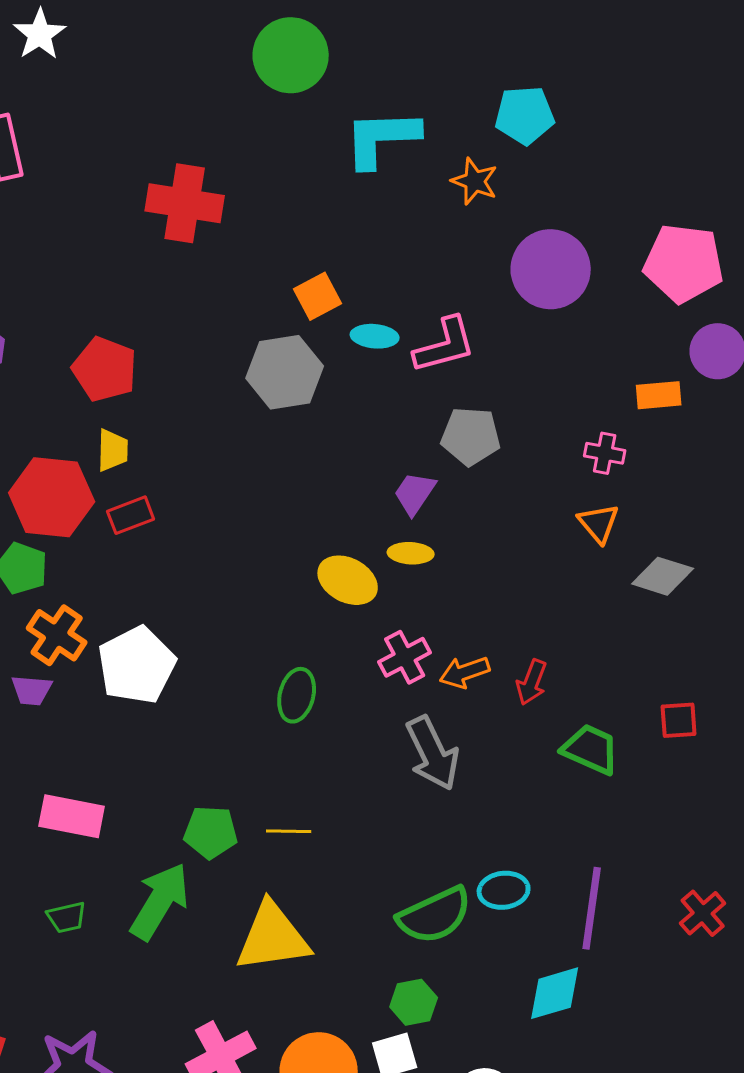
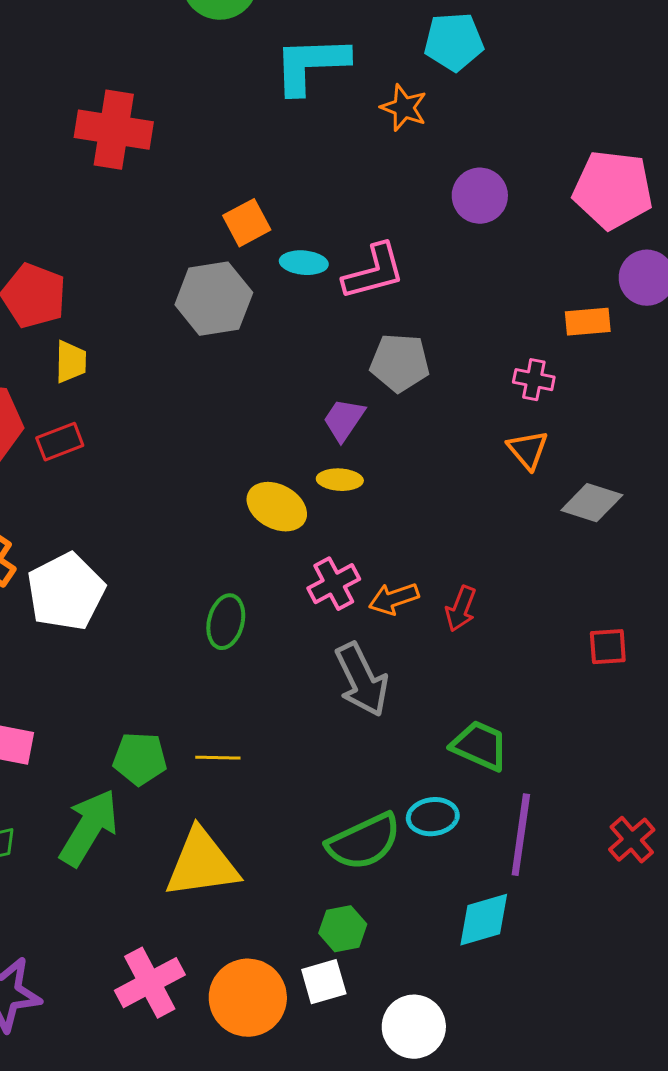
purple circle: (551, 269) -> (480, 196), size x0.7
yellow trapezoid: (113, 450) -> (71, 362), moved
green trapezoid: (591, 749) -> (480, 746), moved

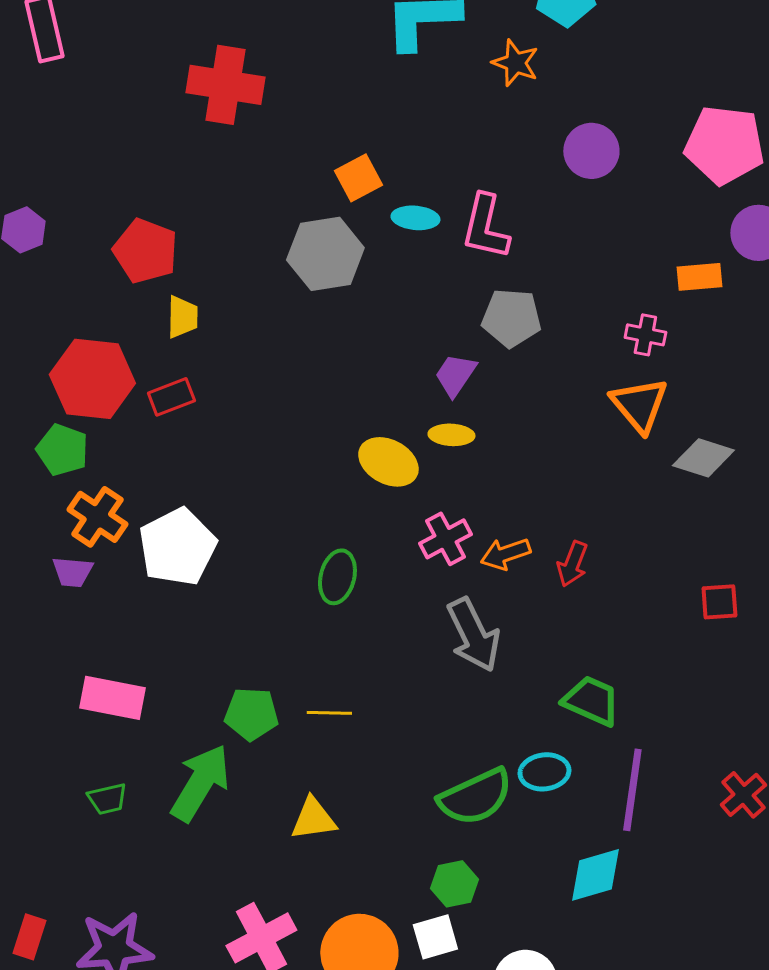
pink L-shape: (374, 272) -> (485, 227), turned 118
orange triangle: (528, 450) -> (639, 405), size x1.4
yellow triangle: (202, 864) -> (313, 819), size x0.6

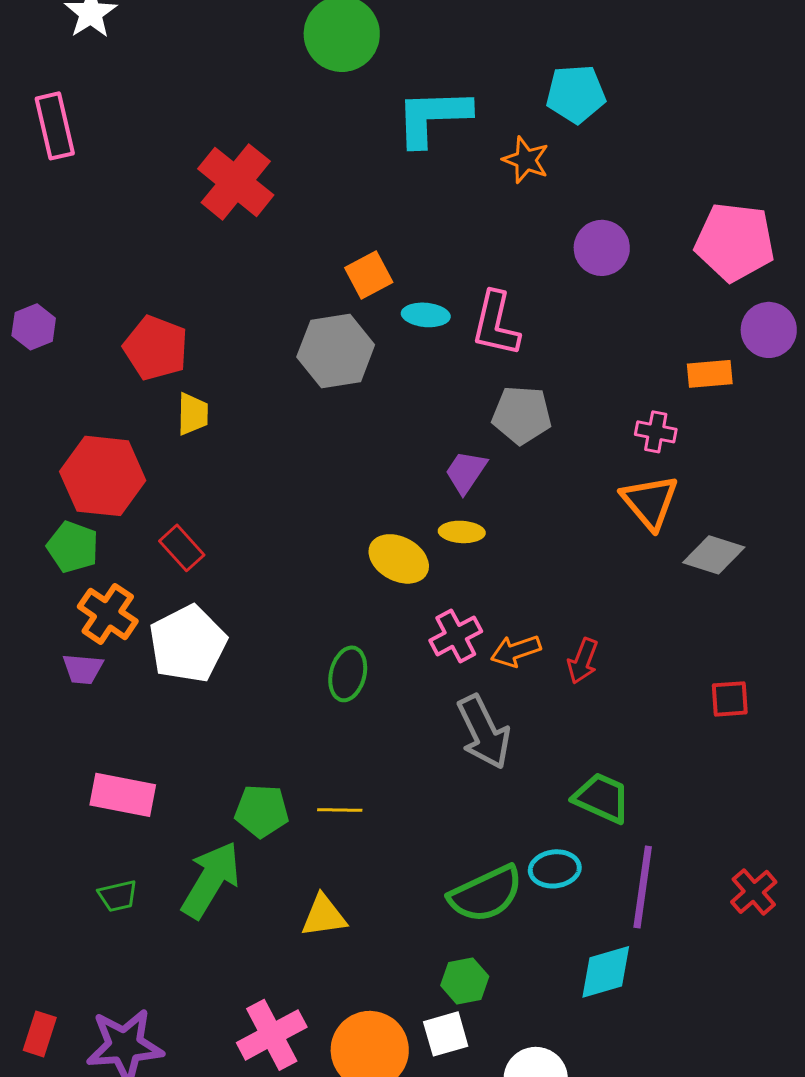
red cross: (225, 85) -> (236, 182), turned 30
red rectangle: (171, 397) -> (182, 548), moved, turned 69

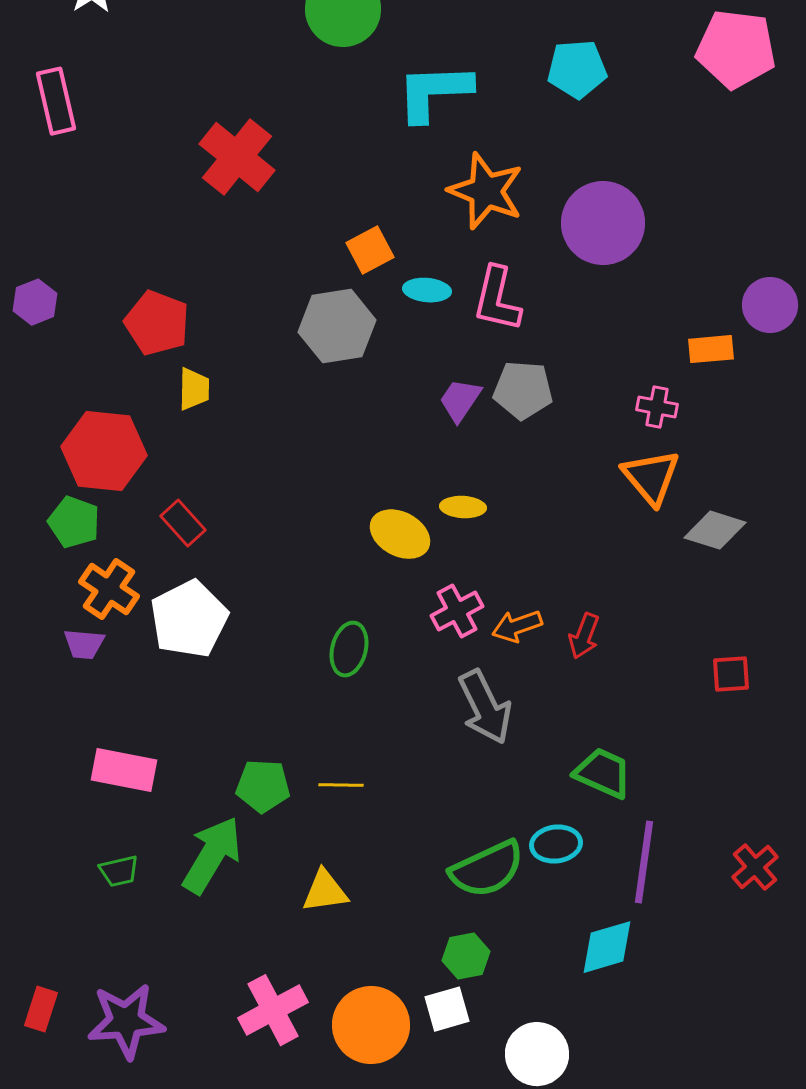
orange star: (526, 160) -> (486, 191), moved, size x1.6
pink pentagon: (735, 242) -> (736, 49), moved
purple circle: (602, 248) -> (603, 223), size x1.5
purple trapezoid: (466, 472) -> (460, 400), moved

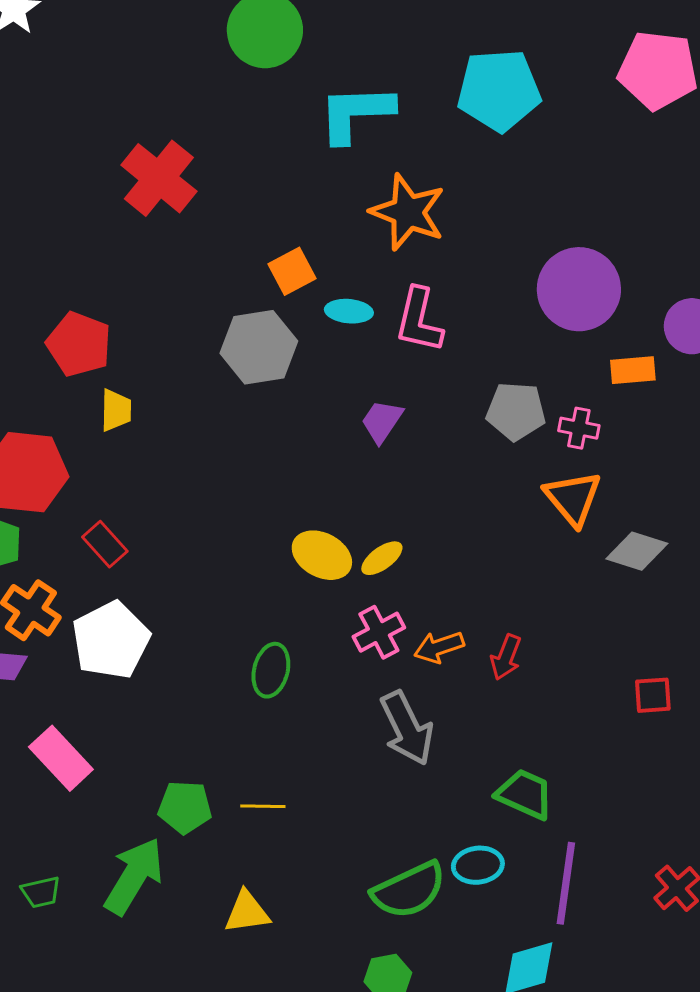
cyan pentagon: (577, 69) -> (499, 90), size x1.4
purple circle: (603, 223) -> (579, 289), moved
gray pentagon: (523, 390) -> (516, 411), moved
yellow ellipse: (463, 507) -> (382, 558), moved, turned -39
pink rectangle: (124, 770) -> (61, 758), moved, turned 36

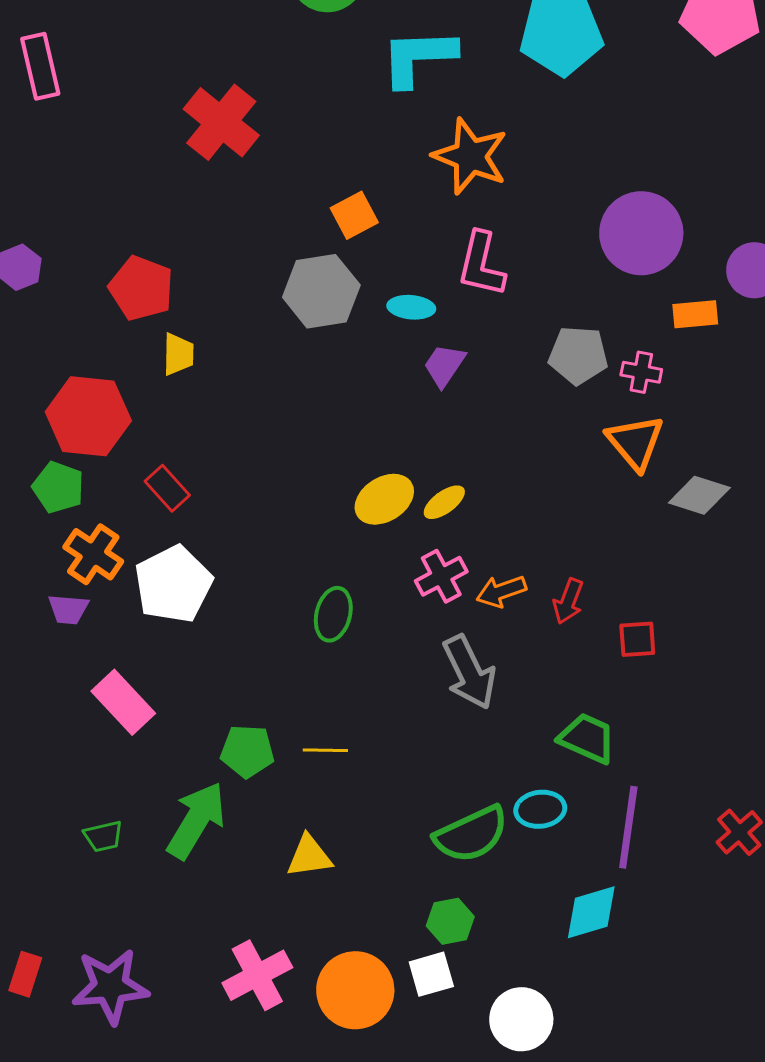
cyan ellipse: (349, 311) -> (411, 307), moved
yellow ellipse: (322, 555) -> (384, 499), turned -60
red square: (653, 695) -> (637, 639), moved

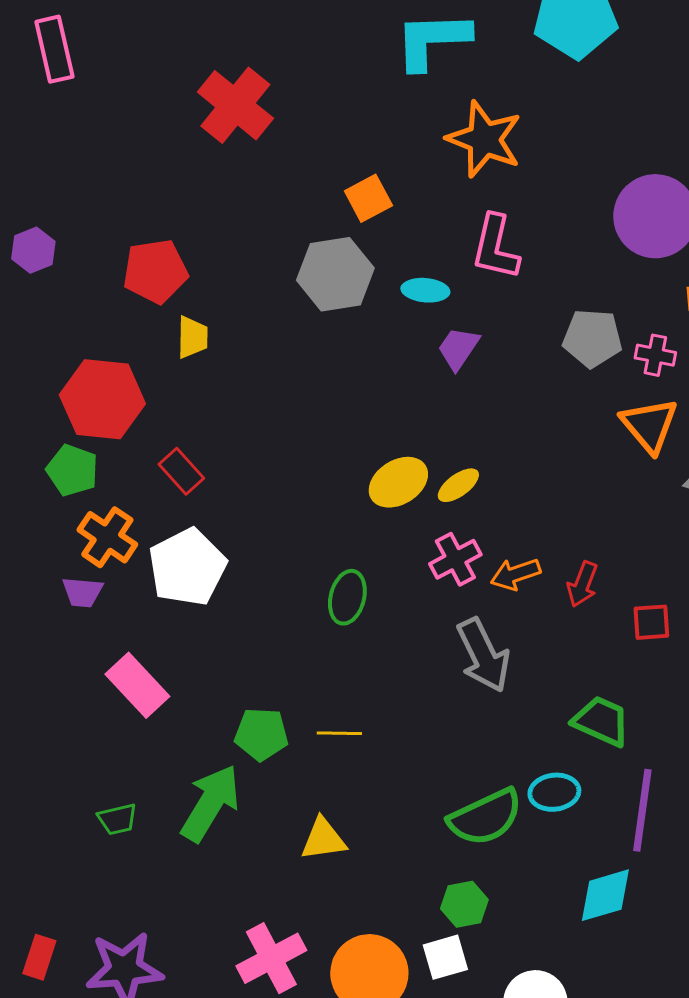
red pentagon: (141, 288) -> (155, 271), turned -30

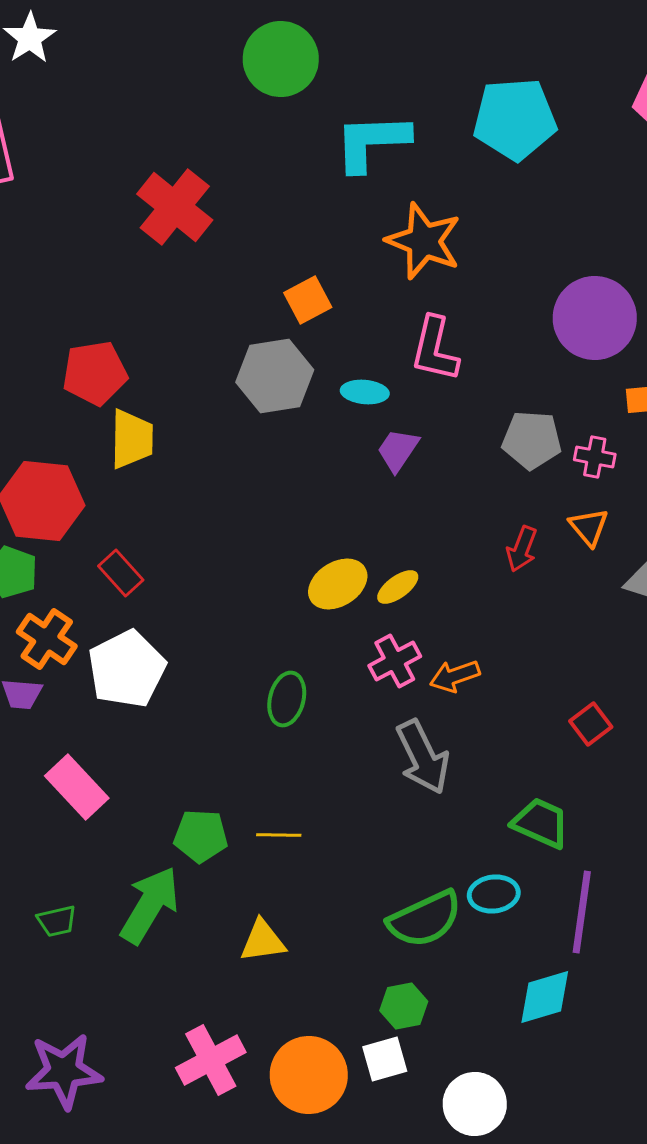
yellow trapezoid: (192, 337) -> (132, 439), size x1.4
orange triangle: (649, 425) -> (589, 527), size x0.7
red arrow: (582, 584) -> (522, 549), moved
red square: (651, 622) -> (591, 724), turned -33

